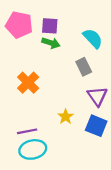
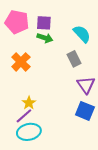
orange cross: (28, 83) -> (21, 62), moved
yellow star: (66, 117) -> (29, 103), moved
purple line: (27, 131) -> (24, 116), turned -30

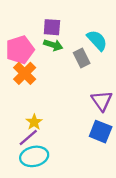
pink pentagon: (17, 22) -> (20, 50), moved, turned -30
gray rectangle: (74, 59) -> (82, 58), moved

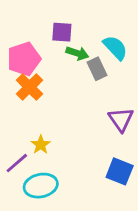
green arrow: (53, 45) -> (77, 53), moved
blue square: (101, 132) -> (120, 171), moved
purple line: (28, 137) -> (17, 163), moved

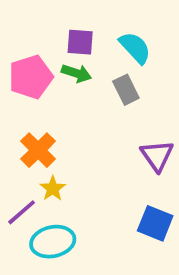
cyan semicircle: (115, 48) -> (135, 48), moved
green arrow: (77, 53) -> (77, 73), moved
orange cross: (29, 87) -> (38, 150), moved

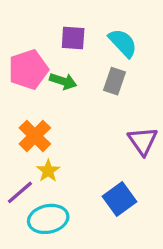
green arrow: (77, 73) -> (63, 81), moved
gray rectangle: (126, 90) -> (115, 81), turned 45
blue square: (155, 223) -> (120, 199), moved, turned 32

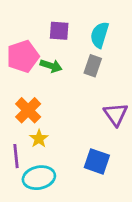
cyan semicircle: (123, 43) -> (100, 35), turned -120
purple line: (20, 192) -> (16, 156), turned -55
blue square: (120, 199) -> (97, 161), turned -35

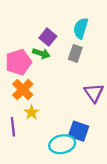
purple square: (59, 31) -> (48, 37), moved, turned 35
pink pentagon: (23, 56) -> (18, 62), moved
cyan ellipse: (39, 178) -> (62, 144), moved

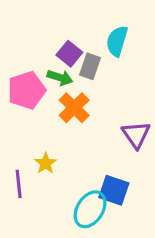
gray rectangle: (75, 53) -> (90, 66), moved
orange cross: (23, 90) -> (74, 108), moved
cyan ellipse: (62, 144) -> (90, 209), turned -45

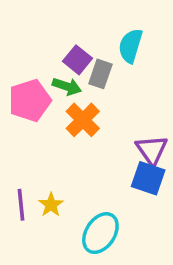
yellow star: (46, 163) -> (51, 205), moved
blue square: (114, 190) -> (148, 178), moved

